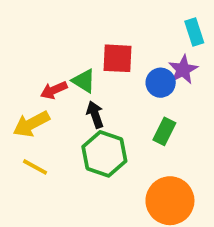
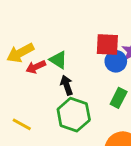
red square: (117, 58) -> (107, 44), moved
yellow arrow: (31, 124) -> (20, 53), moved

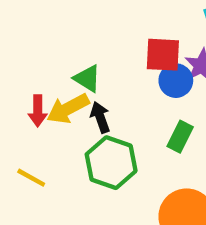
yellow arrow: (20, 53) -> (68, 109), moved
red arrow: (36, 67) -> (38, 111), moved, turned -66

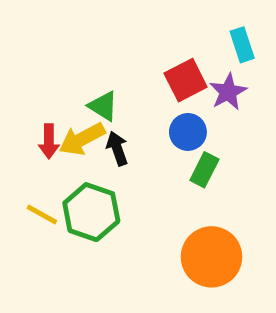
red square: (163, 55) -> (186, 80), turned -30
blue circle: (176, 81) -> (188, 132), moved
green hexagon: (111, 163) -> (91, 212), moved

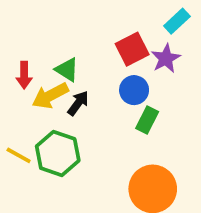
cyan rectangle: (242, 45) -> (177, 21), turned 65
red arrow: (49, 141) -> (24, 75), moved
black arrow: (117, 148) -> (78, 103), turned 55

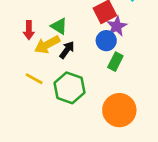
purple star: (166, 58) -> (117, 26), moved
green hexagon: (58, 153) -> (69, 88), moved
yellow line: (19, 155) -> (34, 79), moved

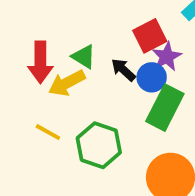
red arrow: (29, 30) -> (40, 62), size x1.5
black arrow: (67, 50) -> (123, 70), moved, turned -84
green rectangle: (115, 62) -> (165, 108), size x1.6

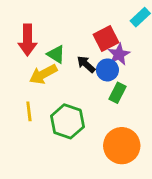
red arrow: (40, 62) -> (27, 40), moved
green rectangle: (165, 108) -> (117, 93), size x0.6
yellow line: (48, 132) -> (29, 111), turned 54

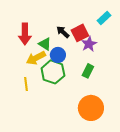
black arrow: (86, 64) -> (63, 32), moved
blue circle: (107, 70) -> (58, 55), moved
green hexagon: (67, 121) -> (53, 72), moved

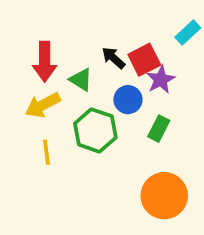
blue circle: (58, 55) -> (128, 100), moved
yellow arrow: (36, 58) -> (43, 105), moved

